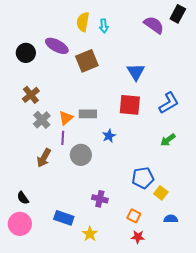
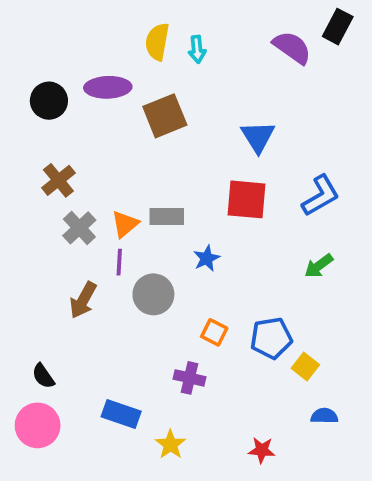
purple ellipse: (57, 46) -> (108, 87), turned -30
orange square: (134, 216) -> (214, 332), moved

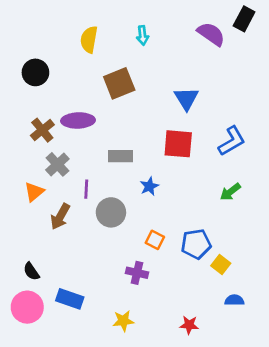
yellow semicircle: (157, 42) -> (89, 39), moved
purple ellipse: (108, 87) -> (78, 120), moved
orange triangle: (125, 224) -> (34, 192), moved
blue rectangle: (121, 414) -> (70, 299), moved
yellow star: (171, 444) -> (123, 321), turned 30

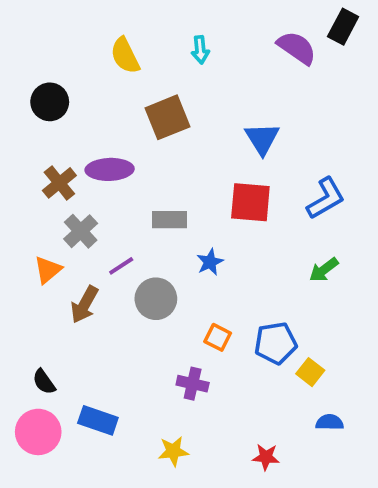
yellow semicircle: (89, 39) -> (125, 56), turned -36
purple line: (86, 189) -> (121, 266), turned 54

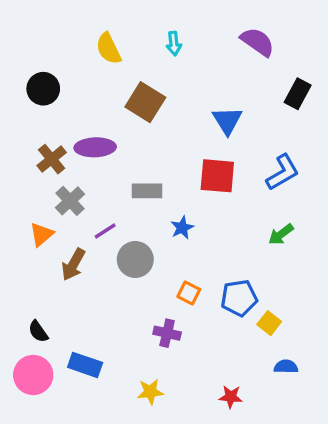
black rectangle: (343, 27) -> (298, 94), moved
brown square: (167, 117) -> (145, 102), turned -36

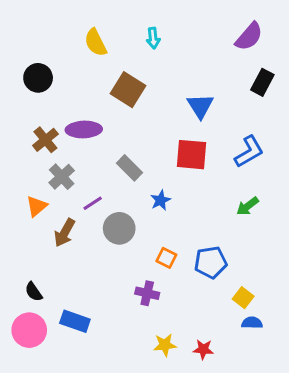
purple semicircle: (257, 42) -> (249, 37), moved, turned 96
gray rectangle: (147, 191) -> (130, 168), turned 45
yellow square: (269, 323) -> (243, 298), moved
yellow star: (150, 392) -> (165, 345), moved

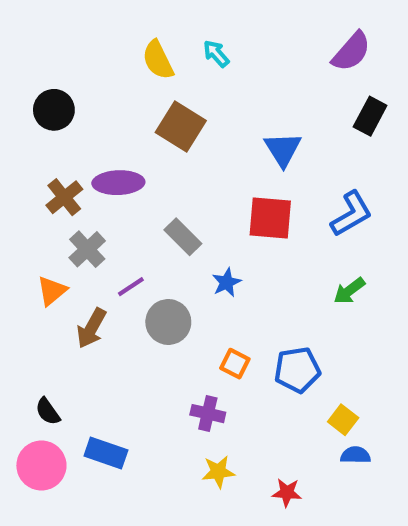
cyan arrow: (153, 38) -> (216, 54), turned 144
yellow semicircle: (96, 42) -> (158, 60), moved
yellow star: (165, 345) -> (218, 472), moved

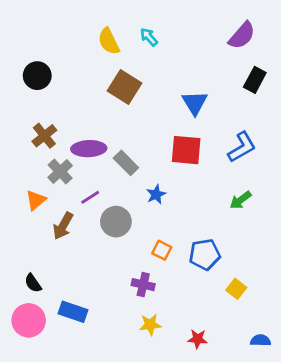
purple ellipse: (118, 183) -> (89, 149), moved
blue semicircle: (356, 455) -> (261, 340), moved

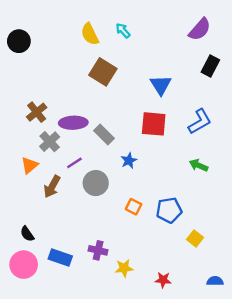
black circle: (37, 76) -> (19, 41), moved
green arrow: (240, 200) -> (199, 165), turned 60
purple cross: (143, 285) -> (98, 250), moved

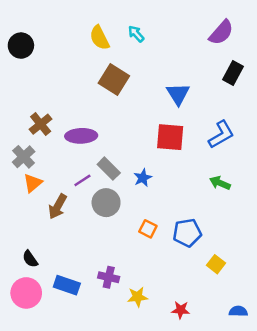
gray rectangle: (104, 135) -> (109, 169), moved
gray cross: (50, 142) -> (24, 157), moved

